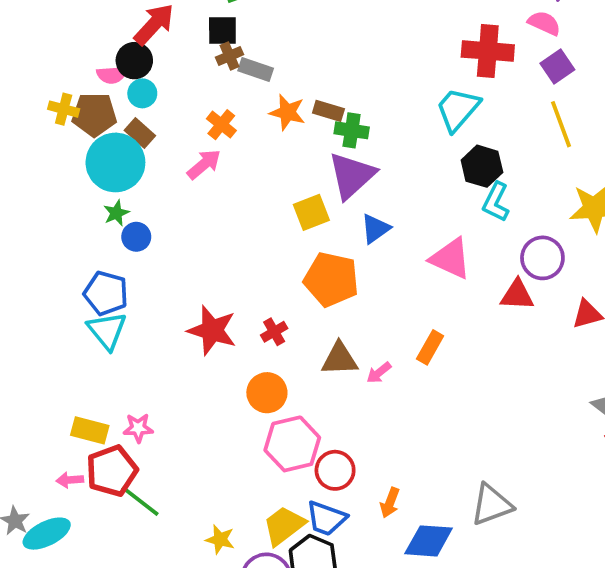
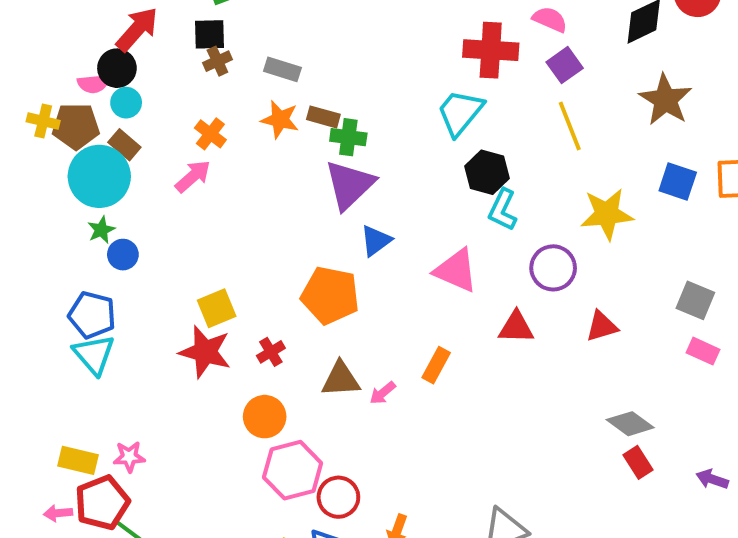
gray rectangle: (256, 69) -> (282, 69), moved
yellow square: (311, 212) -> (217, 308), moved
red triangle: (517, 295) -> (516, 327), moved

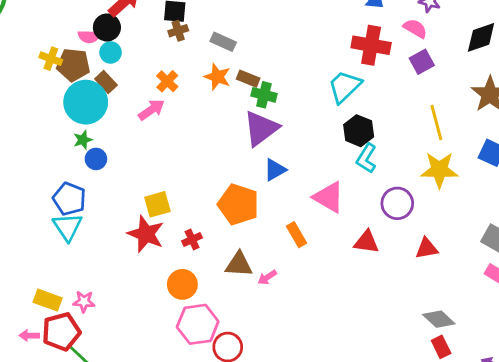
yellow line: (570, 126) -> (436, 123), moved
orange rectangle: (436, 365) -> (296, 235), moved, turned -65

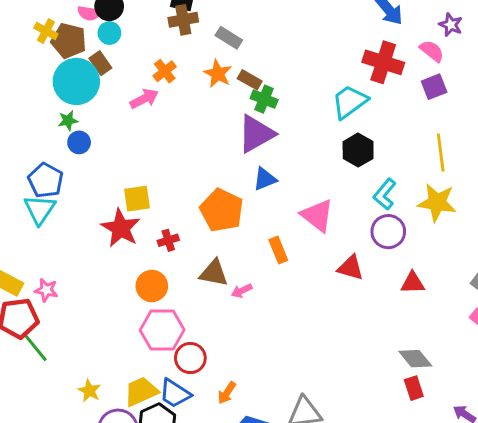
brown cross: (178, 31) -> (183, 20), size x1.4
cyan L-shape: (366, 158) -> (385, 194), moved

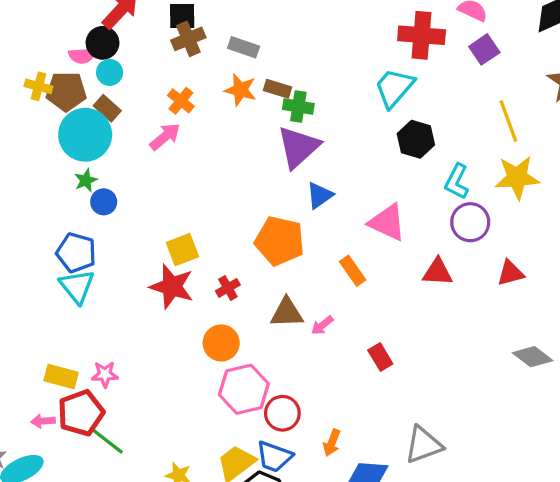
red rectangle: (414, 388) -> (380, 357), moved

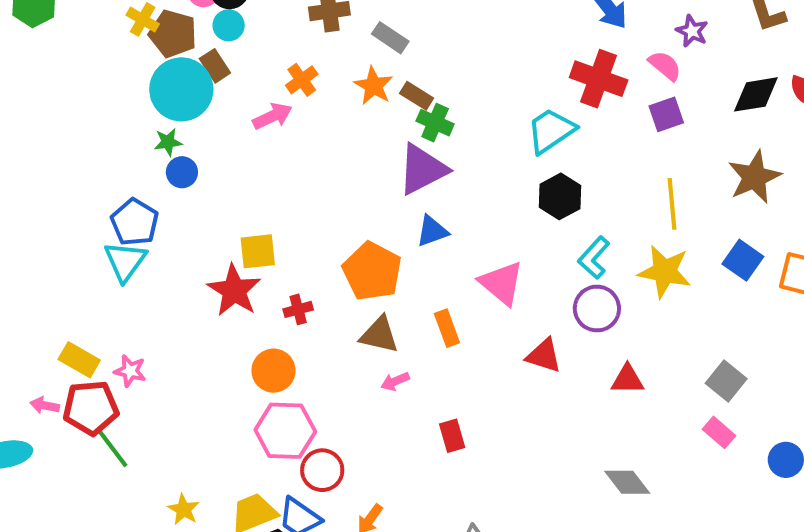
brown triangle: (287, 313) -> (379, 335), moved

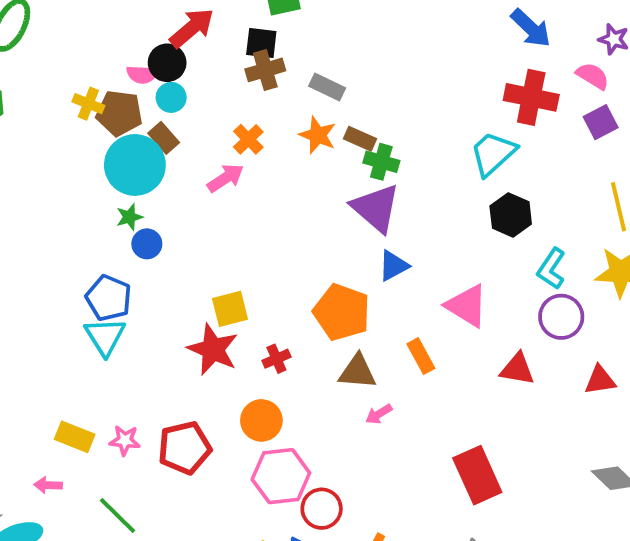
purple triangle: (423, 169) -> (376, 208), turned -44
red pentagon: (91, 408) -> (185, 448), moved
red rectangle: (452, 436) -> (477, 475), moved, size x1.8

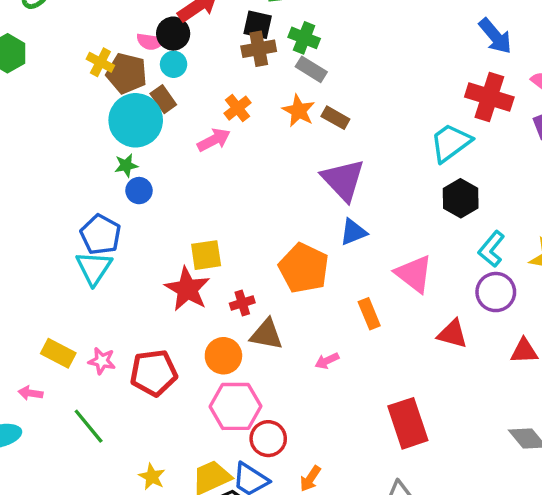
green cross: (381, 162) -> (304, 38), moved
brown triangle: (357, 372) -> (266, 334), moved

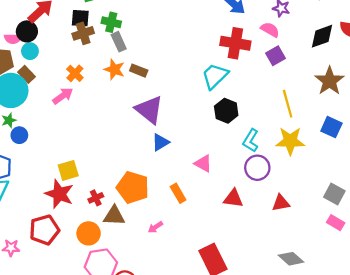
gray rectangle: (311, 69) -> (119, 42), turned 42
orange pentagon: (304, 268) -> (133, 187), moved
pink triangle: (414, 274) -> (203, 163), size x0.7
red pentagon: (154, 373) -> (44, 230), moved

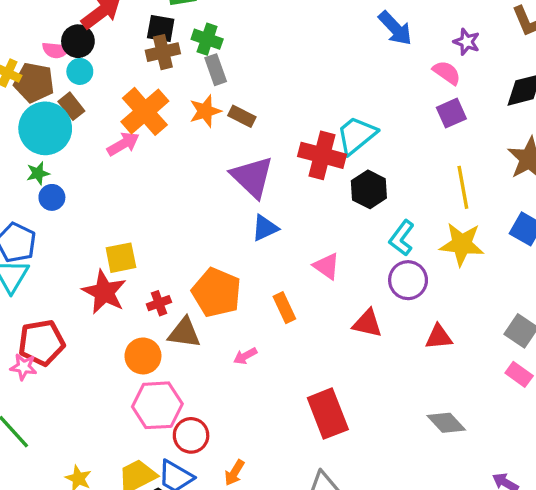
red cross: (235, 43) -> (322, 155), moved
orange star: (114, 69) -> (205, 111), turned 30
orange cross: (75, 73) -> (145, 111), size x1.8
red pentagon: (44, 230) -> (41, 343), moved

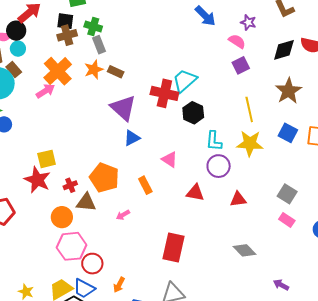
cyan L-shape: (402, 238) -> (214, 141), turned -30
red rectangle: (328, 414) -> (174, 248), turned 36

